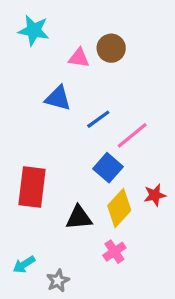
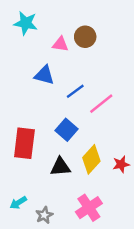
blue square: (108, 168) -> (67, 130), moved
red star: (155, 195) -> (121, 164), moved
pink cross: (114, 252) -> (89, 208), moved, size x1.5

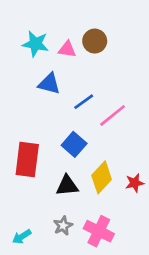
cyan star: (26, 23) -> (35, 44), moved
cyan arrow: (18, 203) -> (22, 237), moved
pink cross: (89, 208) -> (99, 231), turned -30
gray star: (44, 215) -> (63, 226), moved

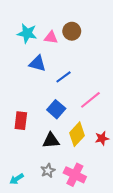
pink line: (113, 115) -> (90, 100), moved
red rectangle: (27, 160) -> (21, 121), size x0.7

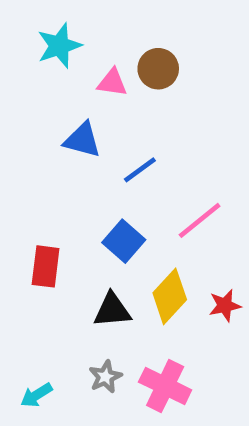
cyan star: (27, 33) -> (59, 46), moved, turned -30

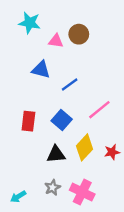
cyan star: (59, 46) -> (30, 23), turned 30
red rectangle: (46, 266) -> (28, 121), moved

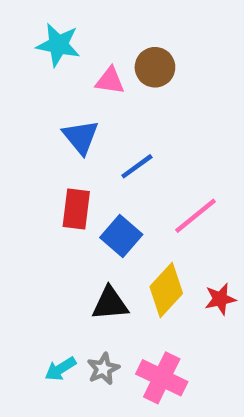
blue triangle: (41, 70) -> (81, 137), turned 36
red rectangle: (28, 121) -> (76, 209), moved
cyan arrow: (18, 197) -> (60, 369), moved

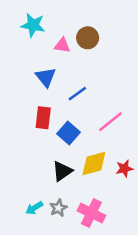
yellow diamond: (166, 290) -> (94, 164), turned 32
black triangle: (110, 304) -> (62, 171), turned -30

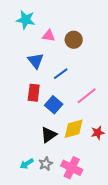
brown circle: (88, 38) -> (74, 40), moved

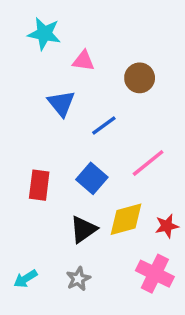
brown circle: (74, 40) -> (140, 78), moved
red rectangle: (34, 93) -> (39, 185), moved
cyan arrow: (27, 164) -> (26, 279), moved
pink cross: (72, 168) -> (155, 274), moved

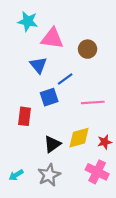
pink triangle: (83, 61) -> (52, 38), size x1.6
pink line: (148, 163) -> (93, 102), turned 35
blue square: (92, 178) -> (49, 97), moved, turned 30
gray star: (78, 279) -> (49, 175), size x1.5

